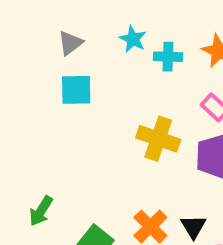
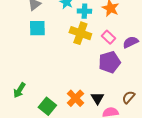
yellow cross: (158, 139) -> (80, 33), moved

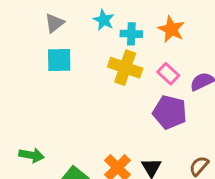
purple pentagon: (109, 62) -> (170, 112), turned 30
green arrow: (19, 90) -> (31, 155), turned -112

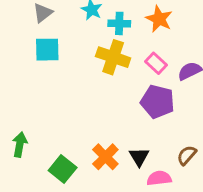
green arrow: (31, 155) -> (20, 144), turned -90

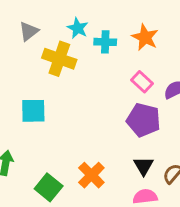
cyan square: (47, 50) -> (33, 111), moved
yellow cross: (113, 57) -> (59, 59), moved
black triangle: (139, 157) -> (144, 166), moved

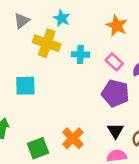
cyan cross: (105, 42) -> (80, 54), moved
green square: (49, 187) -> (38, 148), turned 30

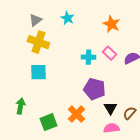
yellow cross: (47, 43) -> (38, 42), moved
cyan cross: (80, 54) -> (88, 57), moved
purple pentagon: (115, 93) -> (94, 89), moved

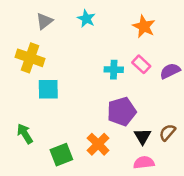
yellow cross: (38, 42) -> (30, 58), moved
purple pentagon: (94, 89) -> (122, 111), turned -30
green arrow: (20, 106) -> (25, 134), turned -42
brown semicircle: (129, 113) -> (167, 132), moved

